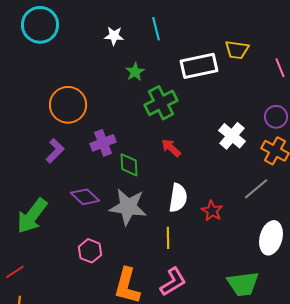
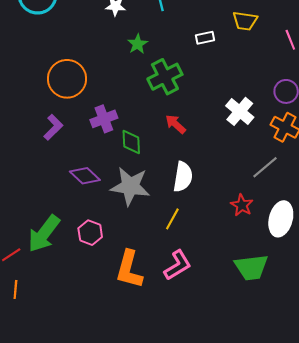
white rectangle: (199, 66) -> (205, 38), size x0.5
red star: (212, 211) -> (242, 205), moved
green arrow: (32, 216) -> (44, 234), moved
yellow line: (168, 238) -> (172, 219), turned 30

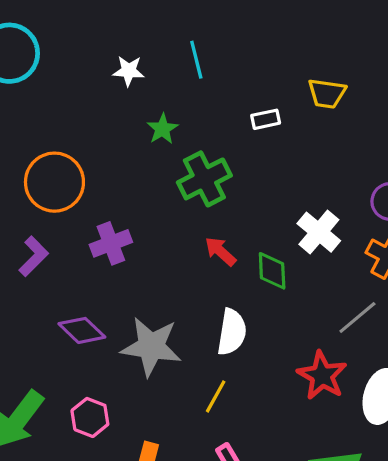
green diamond: (131, 142) -> (272, 271), moved
red star: (242, 205) -> (322, 376), size x1.4

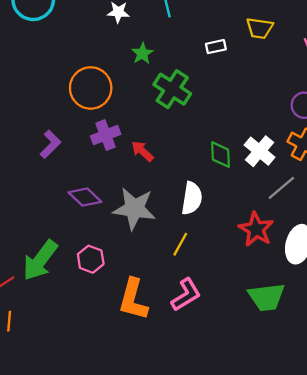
green cross: (204, 179) -> (172, 89), turned -30
orange circle: (54, 182) -> (91, 88), moved
white cross: (319, 232) -> (260, 151), moved
red arrow: (220, 251) -> (142, 151), moved

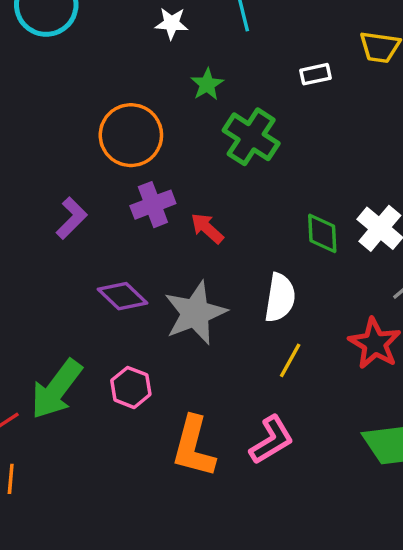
gray star: (134, 209) -> (195, 313), turned -30
yellow line: (180, 244) -> (290, 360), moved

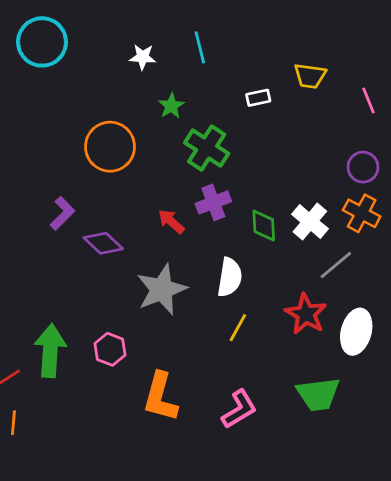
purple cross: (153, 205) -> (213, 202), moved
purple diamond: (122, 296) -> (103, 243), moved
green arrow: (56, 389) -> (50, 351), turned 147
pink L-shape: (271, 440) -> (239, 409), moved

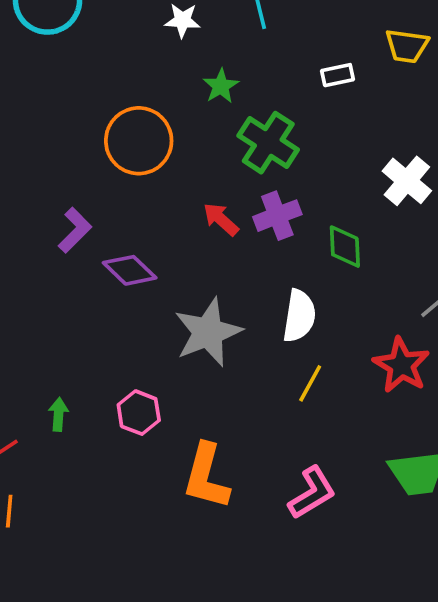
red arrow: (171, 221) -> (221, 219), moved
white cross: (310, 221) -> (407, 181), moved
green arrow: (50, 351) -> (58, 414), size x0.5

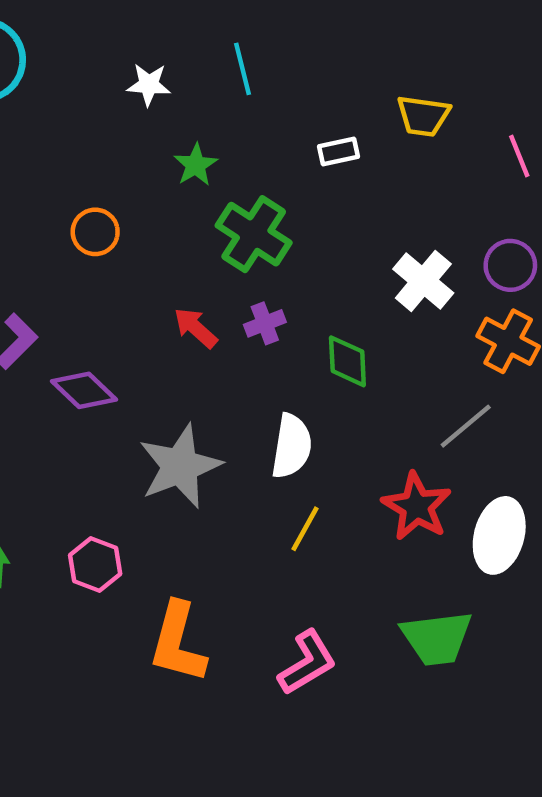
orange circle: (139, 141) -> (95, 232), size x0.6
purple cross: (277, 216) -> (265, 323), size x0.7

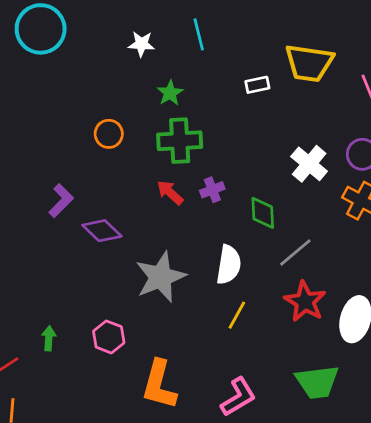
yellow trapezoid: (423, 116) -> (309, 63), size x1.5
green cross: (254, 234) -> (180, 141), moved, turned -36
gray line: (466, 426) -> (295, 252), moved

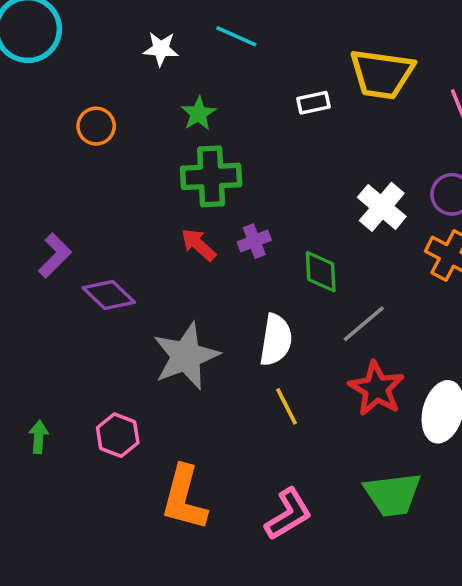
cyan line: (199, 34) -> (236, 36), turned -52
orange circle: (109, 134) -> (96, 126), moved
yellow line: (237, 315) -> (287, 406), turned -56

